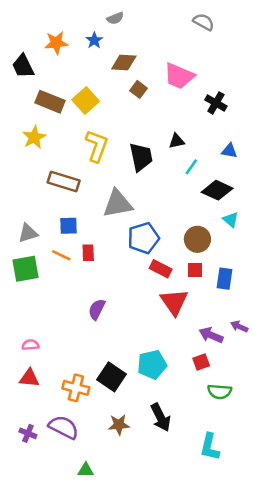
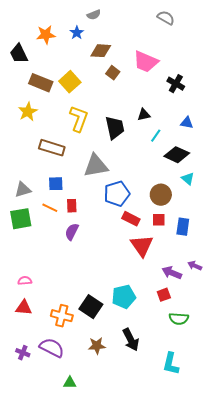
purple semicircle: (97, 309) -> (72, 232), moved

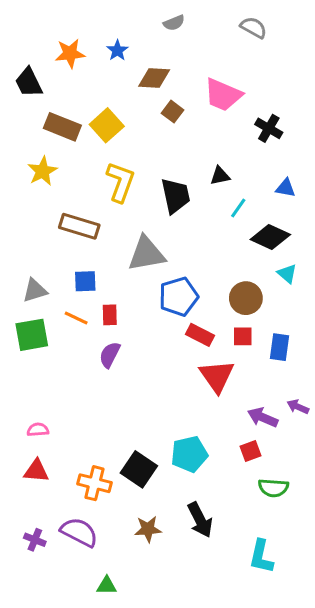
gray semicircle: (94, 15) -> (174, 23), moved

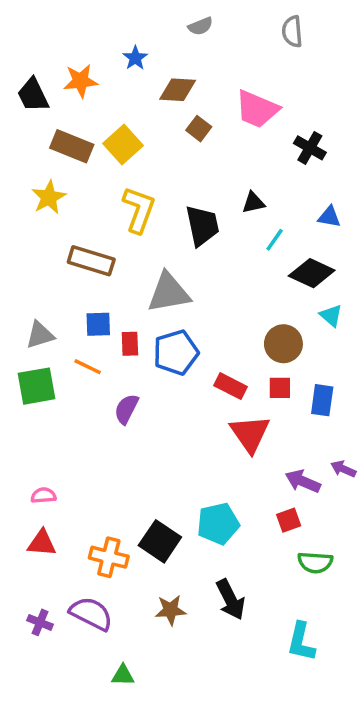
gray semicircle: (254, 27) -> (292, 32), turned -124
orange star: (70, 53) -> (81, 81), moved
blue pentagon: (179, 297) -> (176, 353), moved
red rectangle: (110, 315) -> (130, 344), moved

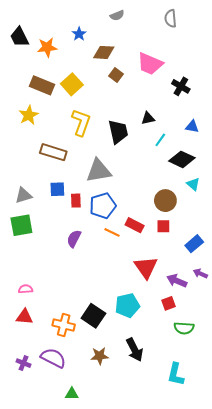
black trapezoid: (33, 95) -> (19, 37), moved
orange line: (88, 367) -> (112, 232), moved
blue rectangle: (322, 400) -> (194, 244), moved, turned 42
red triangle: (250, 434) -> (146, 267), moved

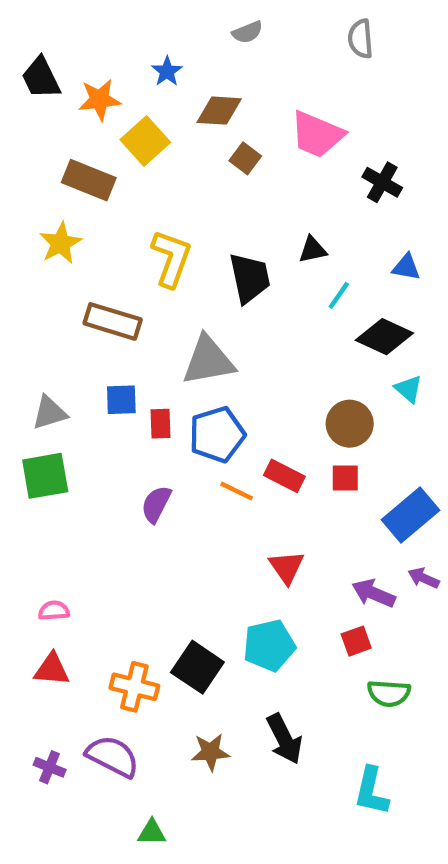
yellow square: (72, 84) -> (145, 141), moved
blue rectangle: (194, 244) -> (411, 515), size x1.4
red triangle: (146, 267) -> (287, 567), moved, size x0.7

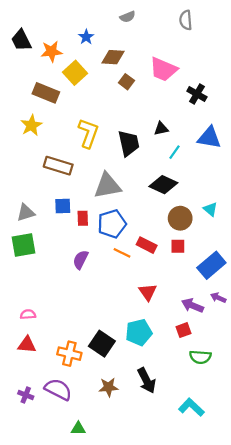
blue triangle: (406, 267) -> (209, 138), size x1.6
black diamond: (384, 337) -> (163, 185), moved
cyan triangle: (408, 389) -> (210, 209), moved
cyan L-shape: (371, 791) -> (191, 407), turned 120

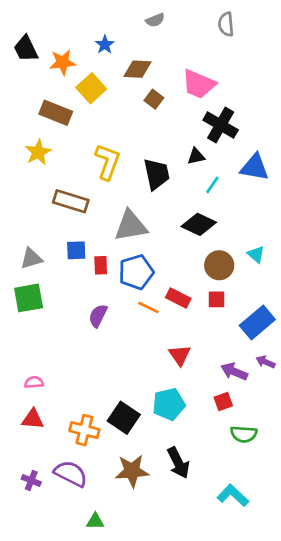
black cross: (197, 94) -> (221, 125), moved, size x1.4
brown star: (109, 387) -> (132, 471), size x1.4

